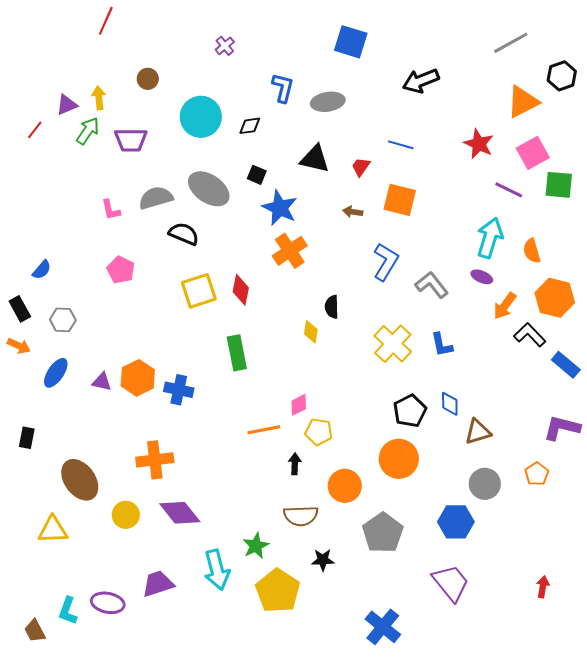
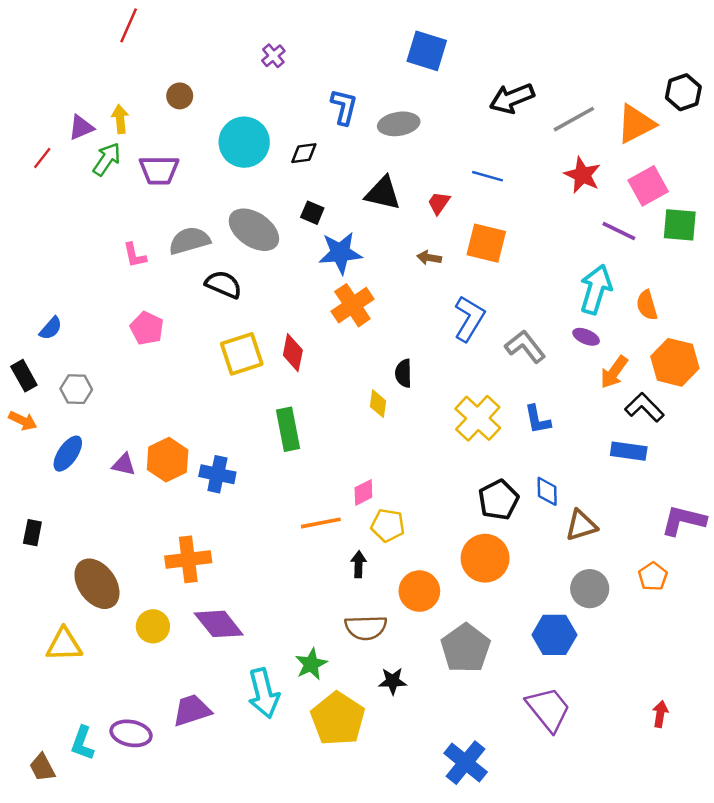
gray line: (511, 43) -> (574, 119), moved
blue star: (280, 208) -> (340, 253), turned -30
blue rectangle: (566, 365) -> (629, 451), moved, turned -32

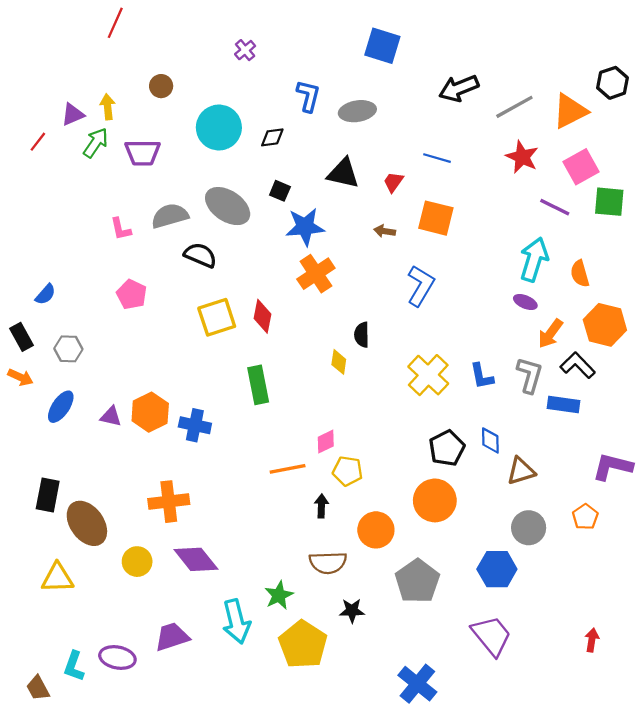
gray L-shape: (525, 347) -> (530, 375), moved, turned 54
black rectangle: (32, 533) -> (48, 495), moved, size x1.4

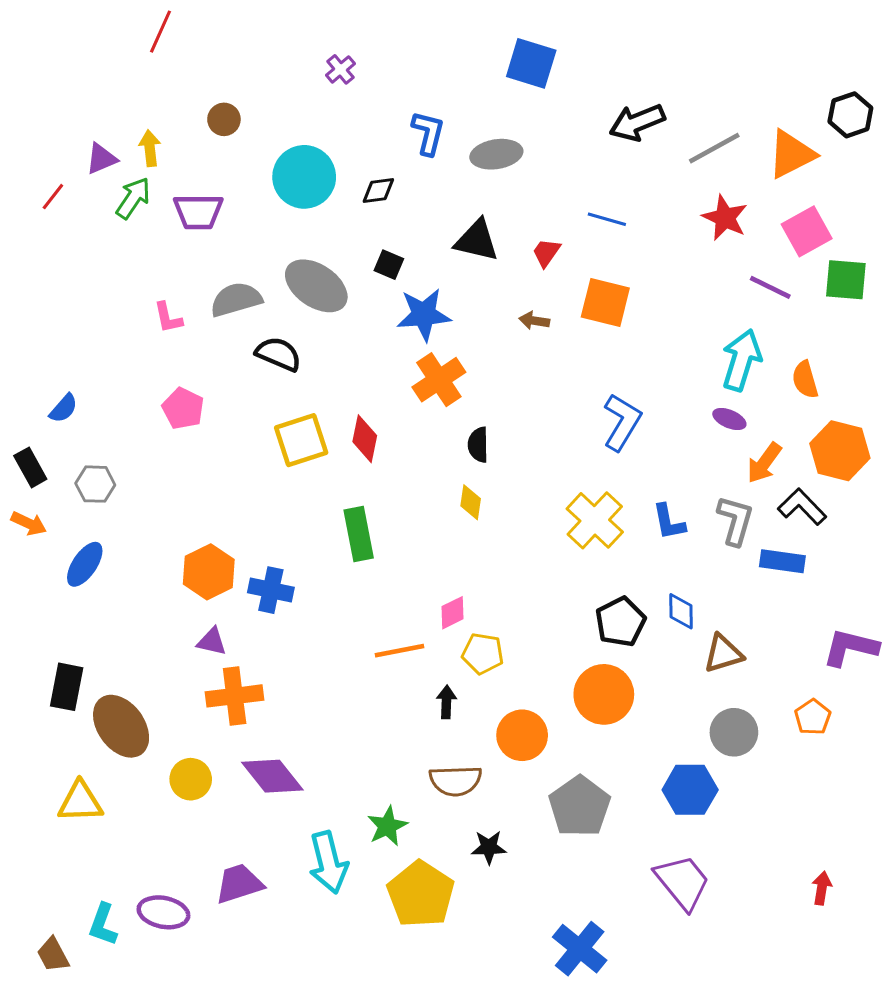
blue L-shape: (421, 286) -> (622, 422), moved
black semicircle: (362, 335) -> (478, 445), moved
purple triangle: (111, 416) -> (212, 641), moved

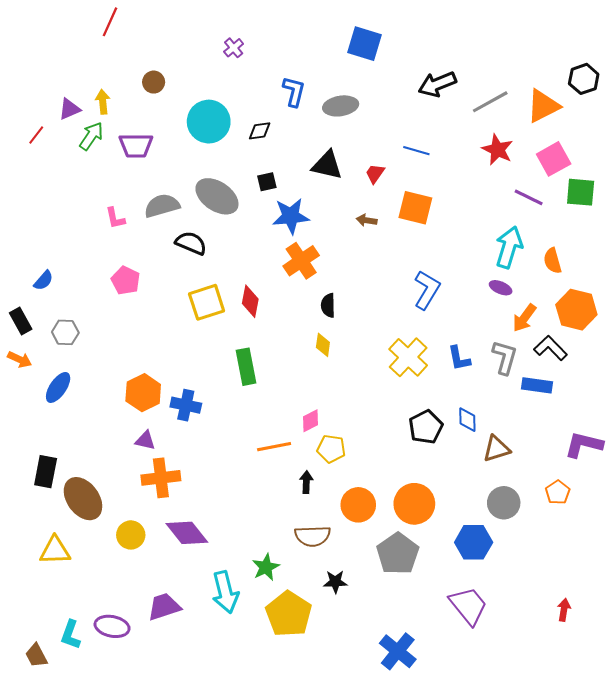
black square: (389, 265) -> (267, 182), turned -36
orange circle: (604, 694) -> (414, 504), moved

